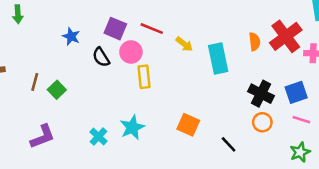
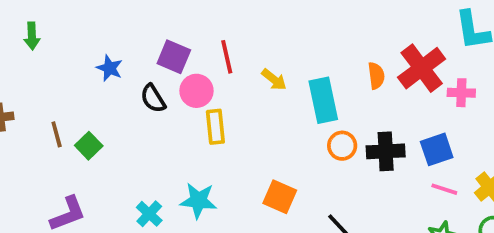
red line: (152, 29) -> (227, 57), turned 55
brown line: (35, 82) -> (57, 134), turned -30
black cross: (261, 94) -> (386, 151), turned -30
orange circle: (262, 122) -> (342, 146), moved
cyan star: (132, 127) -> (198, 201), turned 30

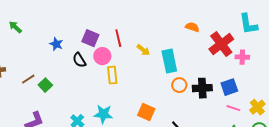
green arrow: (32, 36) -> (15, 27), turned 136
orange semicircle: (376, 76) -> (192, 27), moved, turned -64
brown line: (57, 134) -> (28, 79), turned 72

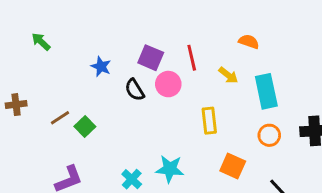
orange semicircle: (192, 27) -> (249, 42), moved
yellow rectangle: (112, 75) -> (209, 121), moved
orange circle: (179, 85) -> (269, 135), moved

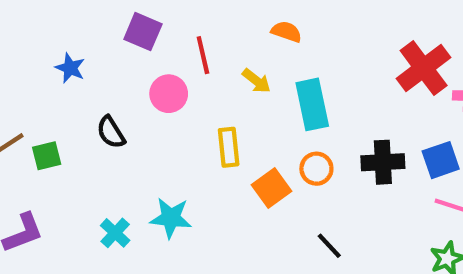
purple square: (151, 58) -> (143, 32), moved
black semicircle: (135, 90) -> (111, 132), moved
green square: (85, 126) -> (47, 156), turned 30
orange square: (233, 166) -> (271, 188), moved, turned 30

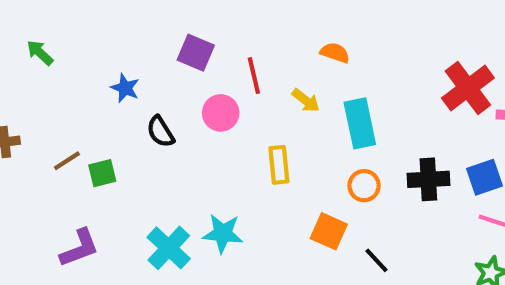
black semicircle: (111, 132) -> (160, 132), moved
orange square: (271, 188) -> (329, 231), moved, turned -30
cyan cross: (115, 233) -> (169, 248), size x1.5

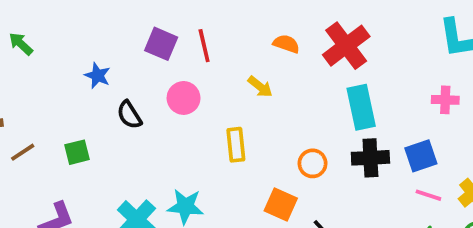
red line: (254, 76) -> (204, 46), moved
red cross: (468, 88) -> (346, 46), moved
cyan rectangle: (360, 123) -> (361, 107), moved
brown line: (67, 161) -> (23, 152), moved

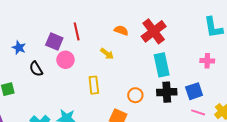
purple square: (161, 44) -> (54, 42), moved

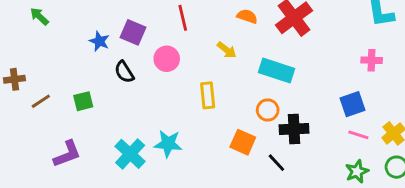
purple square: (54, 42) -> (133, 32), moved
cyan rectangle: (162, 65) -> (276, 70), moved, turned -60
black cross: (167, 92) -> (294, 129), moved

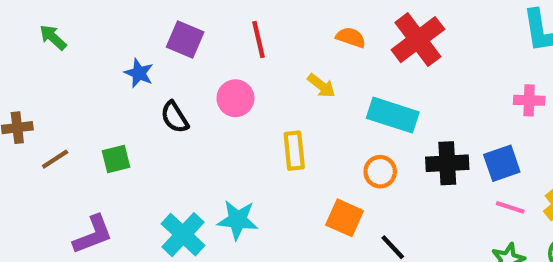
purple square: (133, 32) -> (185, 40), moved
black cross: (294, 129) -> (447, 163), moved

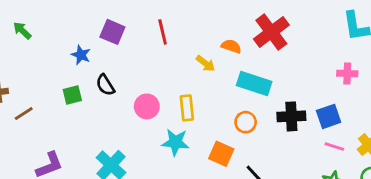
orange semicircle: (351, 37) -> (231, 46), moved
pink circle: (235, 98) -> (147, 106), moved
green square: (116, 159) -> (72, 95), moved
cyan star: (238, 220) -> (175, 142), moved

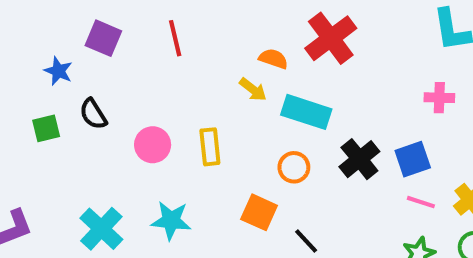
yellow arrow: (205, 63) -> (253, 89), moved
black cross: (291, 116) -> (359, 159), turned -36
cyan star: (175, 142) -> (171, 221), moved

